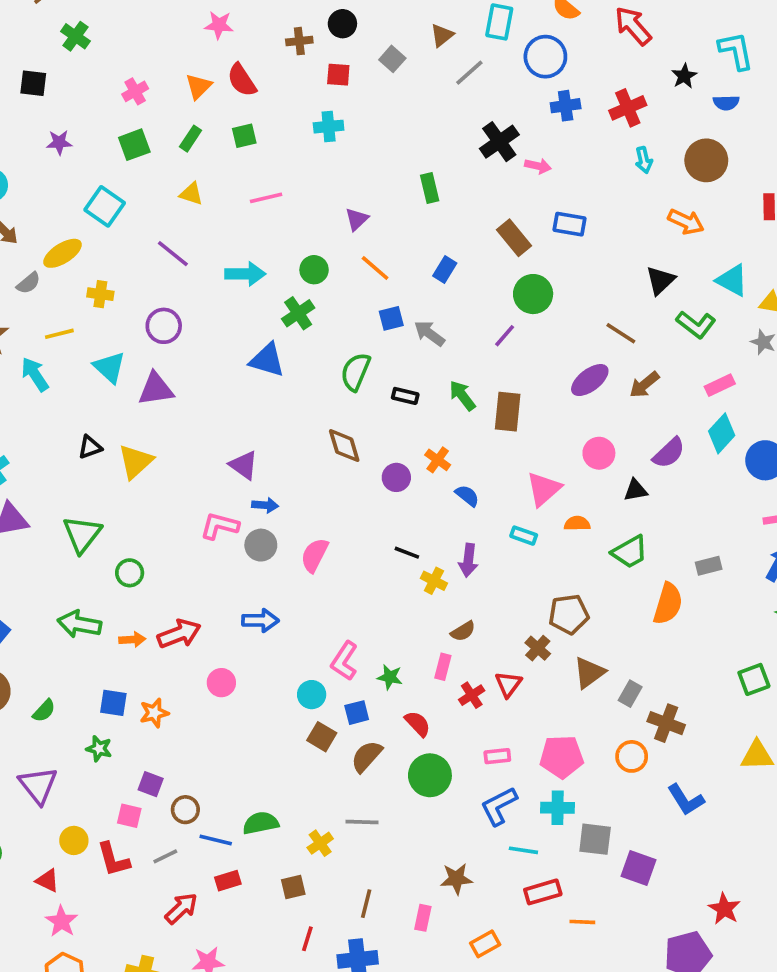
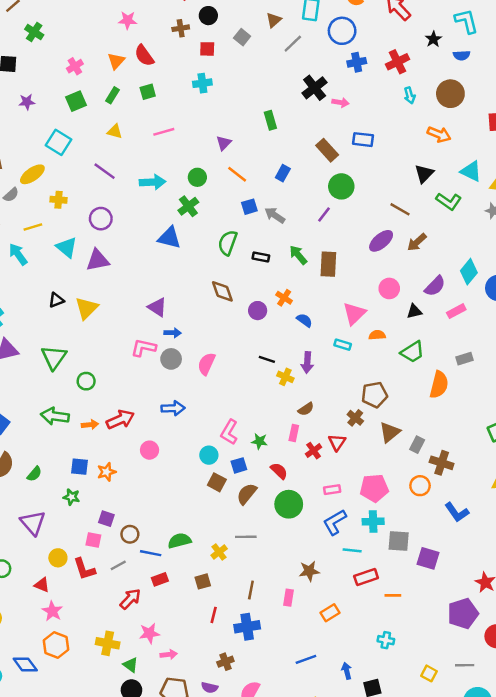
pink rectangle: (720, 385) -> (456, 311), moved

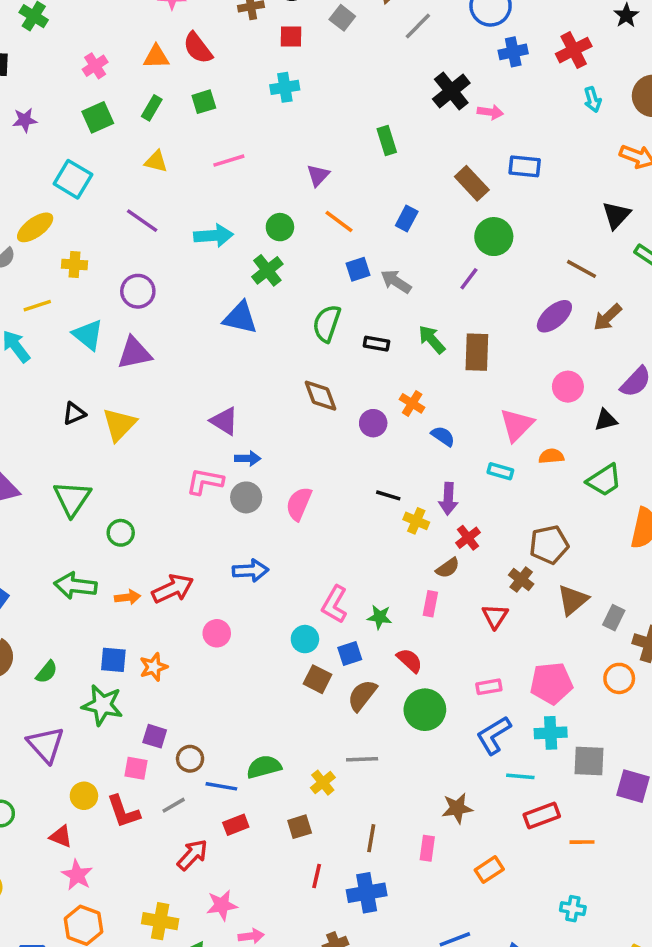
orange triangle: (116, 61) -> (156, 57), turned 48
red cross: (314, 451) -> (468, 538), moved
green star: (72, 497) -> (102, 705), size x1.6

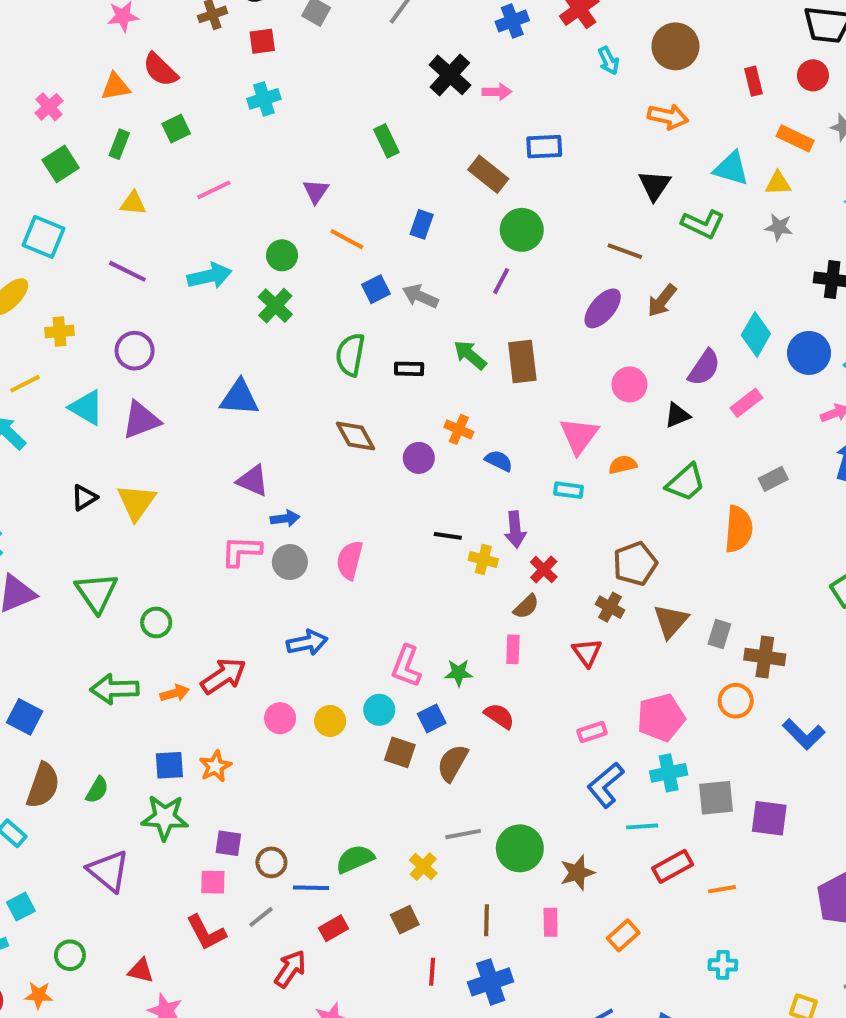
blue triangle: (240, 318) -> (239, 398), moved
green circle: (425, 710) -> (520, 848), moved
yellow circle: (84, 796) -> (330, 721), moved

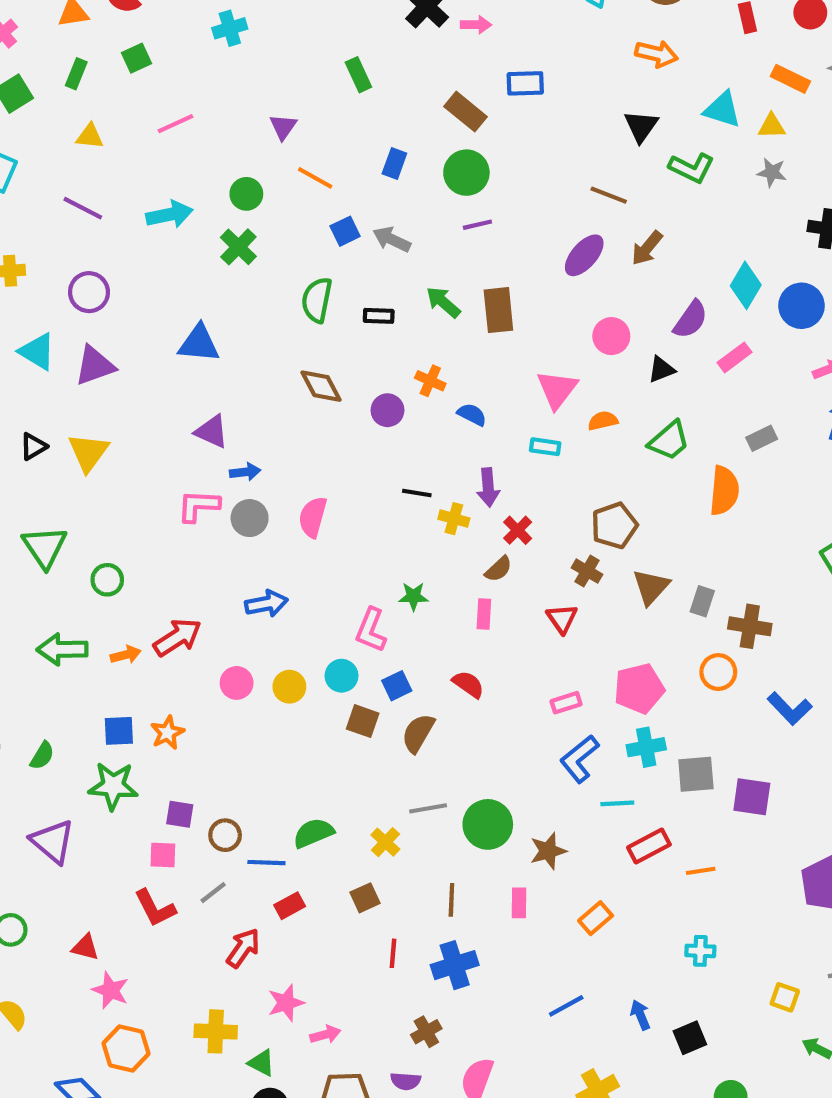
green circle: (522, 230) -> (466, 173), moved
purple line: (501, 281) -> (477, 225), turned 48
green star: (459, 673) -> (413, 596), moved

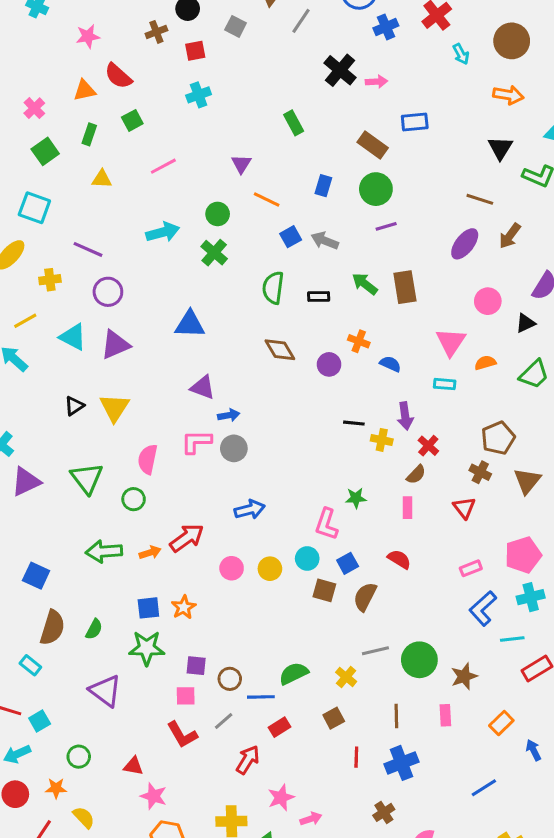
purple line: (83, 208) -> (88, 249), moved
pink semicircle: (313, 517) -> (148, 459), moved
blue arrow: (640, 1015) -> (534, 750), moved

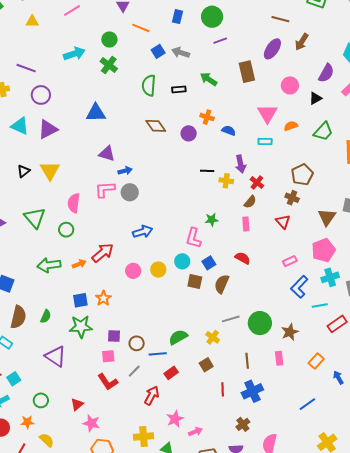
brown rectangle: (405, 287) -> (247, 72), moved
brown triangle: (527, 481) -> (327, 217), moved
red triangle: (133, 766) -> (77, 404), turned -48

